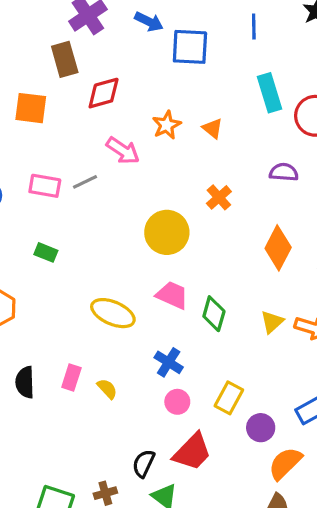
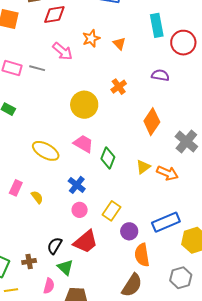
gray line: (85, 182) -> (37, 68), turned 35
orange semicircle: (285, 463) -> (142, 255), turned -60

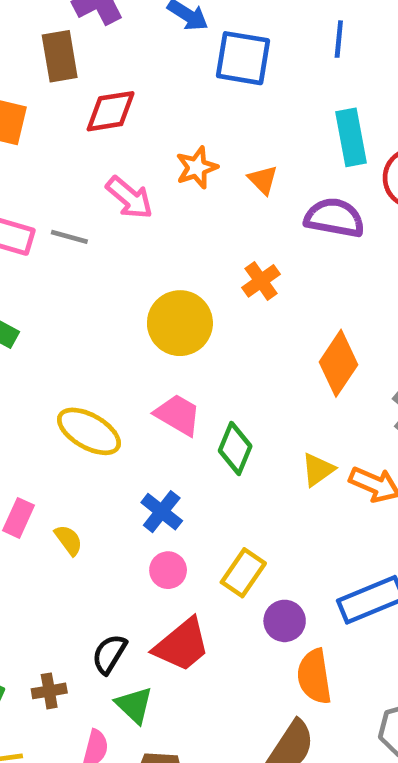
purple semicircle: (160, 75) -> (334, 218), moved, size x1.4

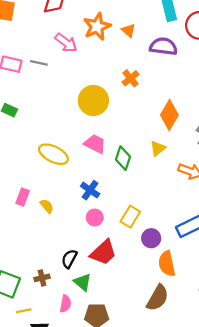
orange star: (197, 168) -> (97, 27), size x1.4
yellow triangle: (318, 470) -> (158, 148), moved

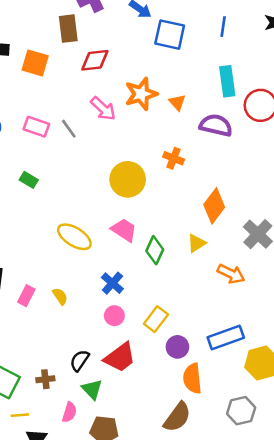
gray line: (39, 63) -> (69, 129), turned 36
orange cross: (130, 78) -> (174, 158), turned -36
pink rectangle: (23, 197) -> (26, 296), moved

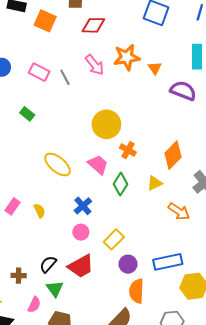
orange cross: (174, 158) -> (128, 150), moved

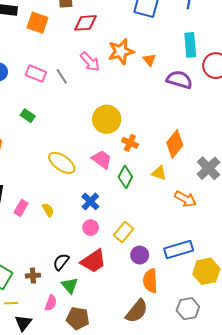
yellow triangle: (155, 183) -> (159, 173), turned 49

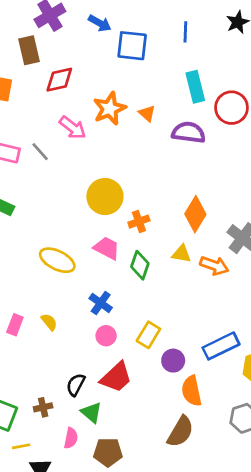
orange cross: (130, 143) -> (139, 222), turned -35
orange arrow: (185, 199) -> (214, 266), moved

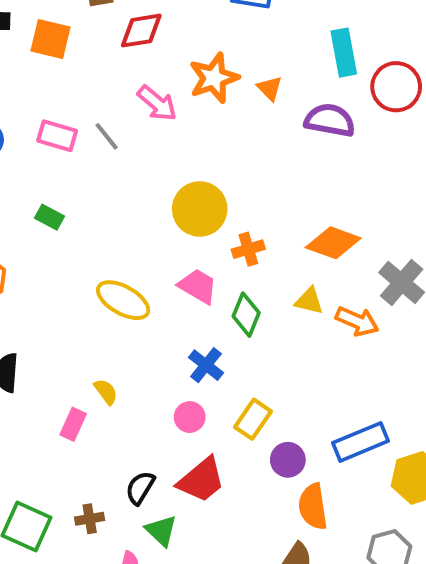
orange diamond: (195, 214) -> (333, 243), turned 76
blue cross: (101, 303) -> (206, 365), moved
pink rectangle: (15, 325) -> (73, 424), moved

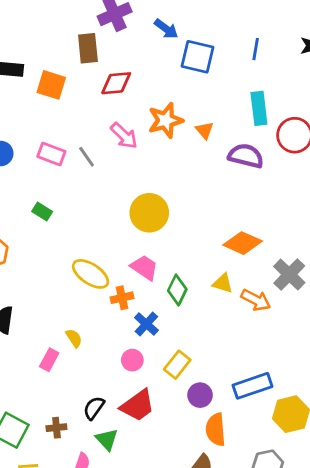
orange cross: (248, 249) -> (122, 298), moved

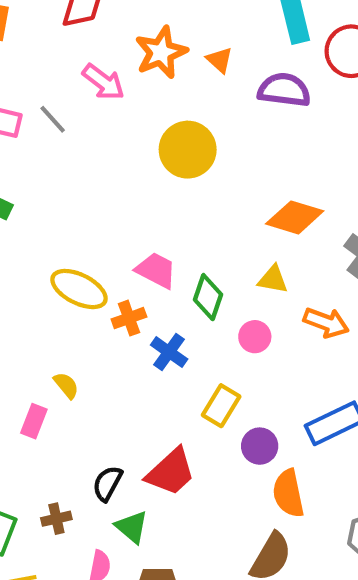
yellow circle: (149, 213) -> (188, 150), moved
orange arrow: (256, 300) -> (326, 323), moved
pink circle: (132, 360) -> (255, 337), moved

